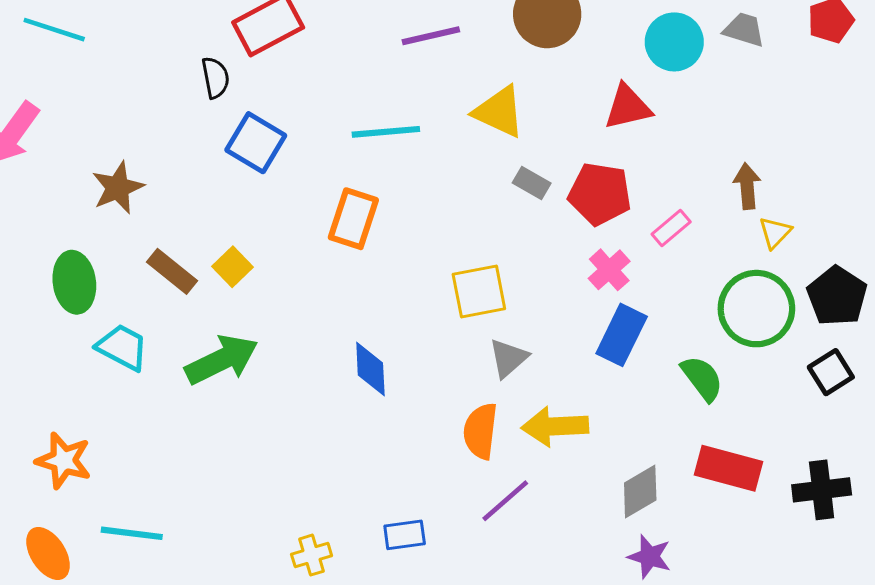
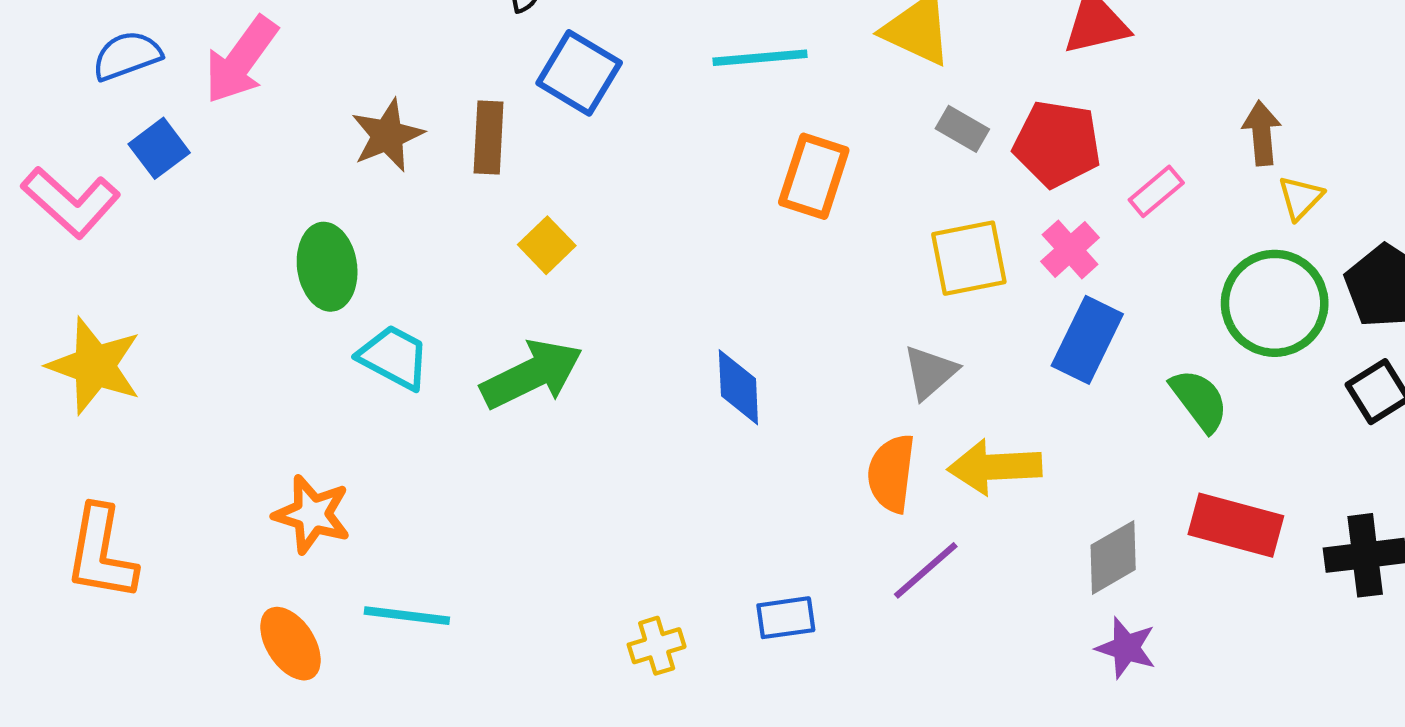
orange rectangle: (353, 219) -> (814, 176), moved
brown rectangle: (172, 271) -> (489, 137), moved, turned 54
yellow square: (479, 292) -> (969, 258), moved

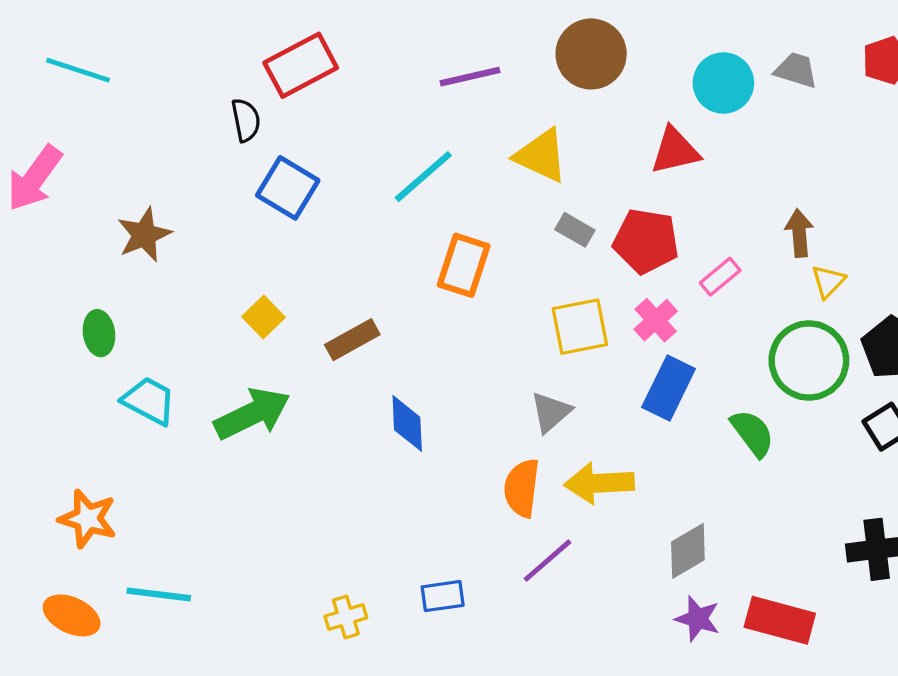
cyan line: (760, 58) -> (423, 177), turned -36
brown rectangle: (489, 137) -> (352, 340), moved, turned 58
green ellipse: (327, 267) -> (99, 333), size x0.7
red rectangle: (1236, 525) -> (780, 620), moved
orange ellipse: (290, 644) -> (72, 615), turned -32

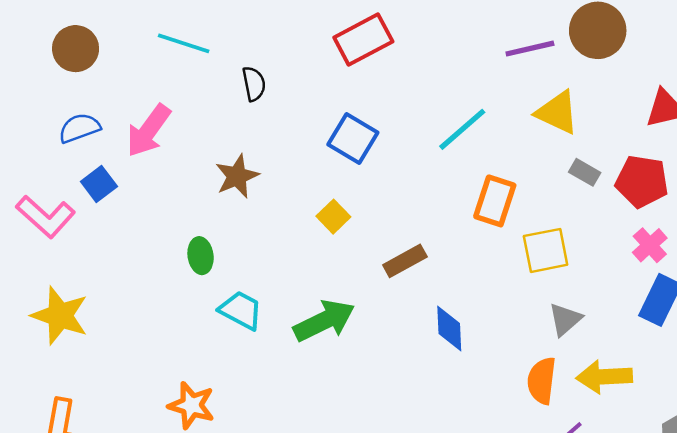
purple line: (470, 77) -> (530, 49), moved
black semicircle: (246, 120) -> (254, 84), moved
yellow square: (264, 317) -> (333, 217), moved
yellow square: (580, 327) -> (546, 250), moved

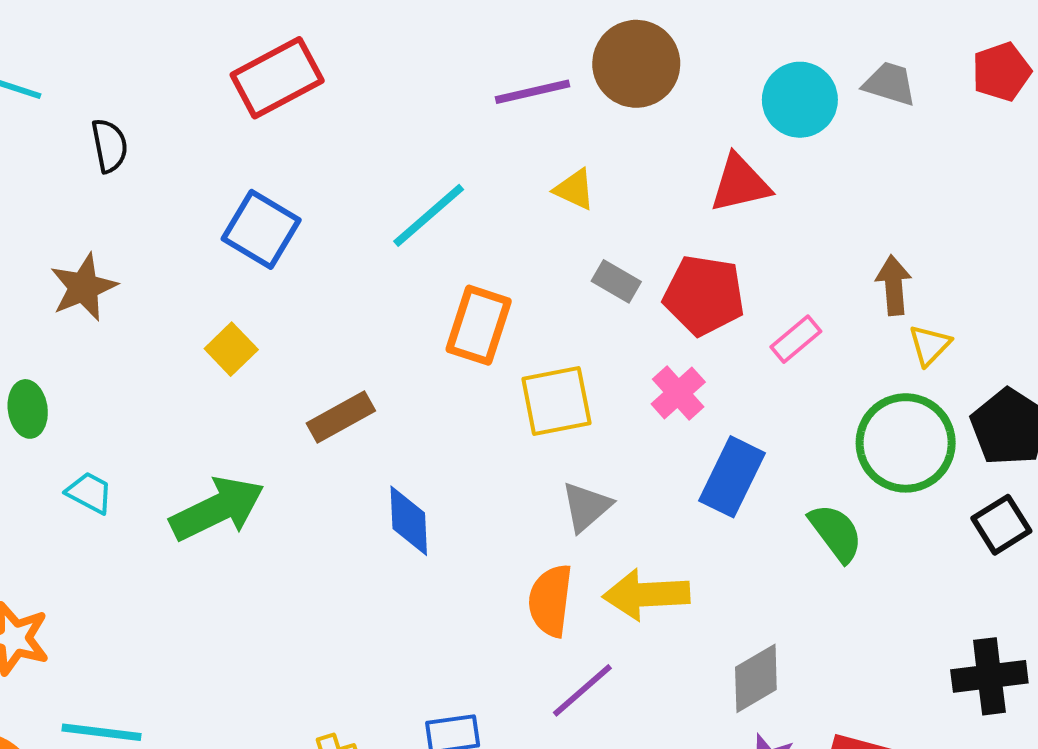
yellow triangle: (557, 112) -> (574, 189), size x0.6
pink cross: (650, 245) -> (678, 393), moved
cyan trapezoid: (241, 310) -> (90, 493), size x0.7

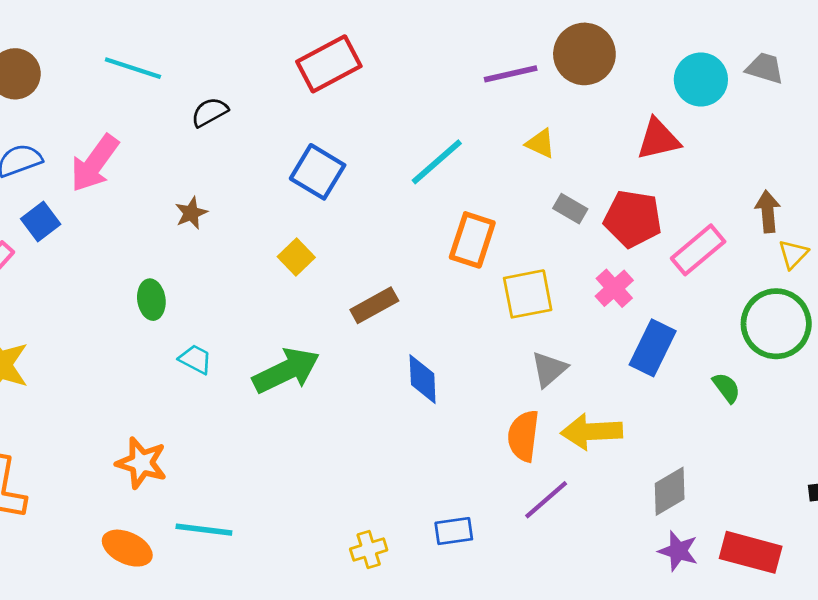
black semicircle: (109, 146) -> (210, 112), turned -108
brown star: (84, 287) -> (191, 213), size x0.7
pink rectangle: (796, 339) -> (698, 250), size x1.5
green semicircle: (836, 533) -> (726, 388), size x0.7

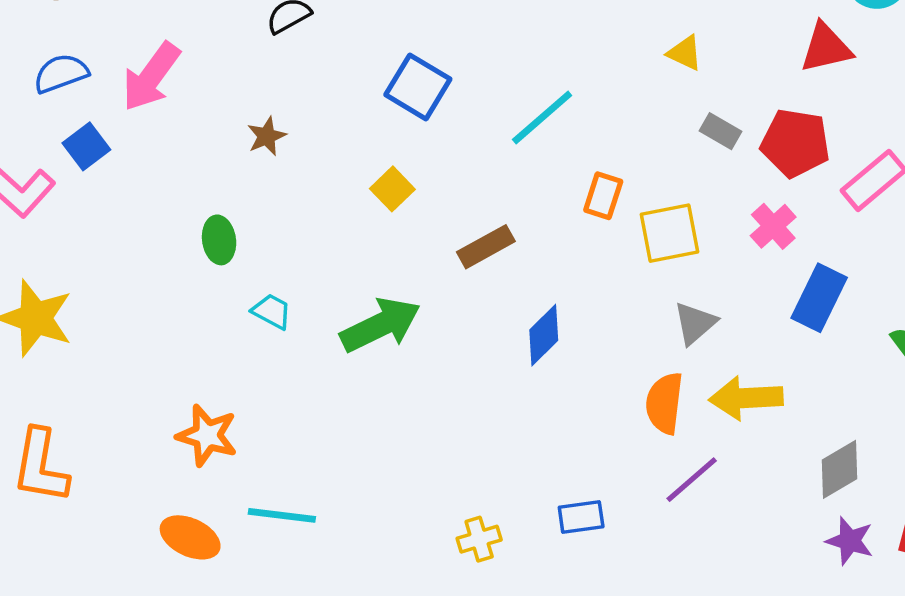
cyan line: (437, 162) -> (542, 118), moved
orange rectangle: (472, 240) -> (603, 196), moved, size x0.7
blue diamond: (423, 379) -> (544, 335), turned 48

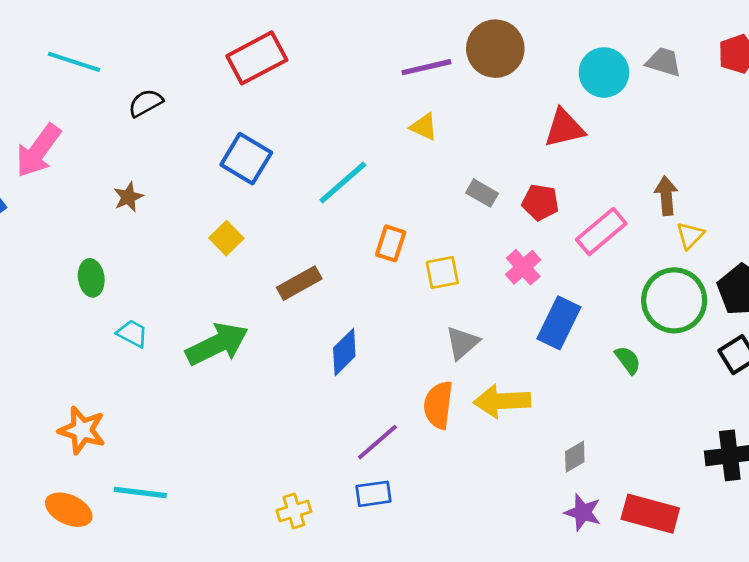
yellow triangle: (685, 53) -> (424, 127), moved
red pentagon: (795, 143) -> (540, 202), size x0.7
yellow square: (670, 233) -> (442, 273), size x0.7
gray diamond: (840, 469) -> (575, 457), size x0.7
purple line: (692, 480) -> (377, 442), moved

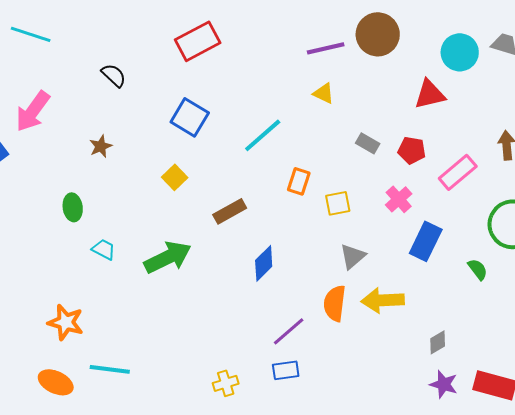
cyan line: (74, 62) -> (31, 34), moved
black semicircle: (146, 103) -> (114, 75), turned 72

